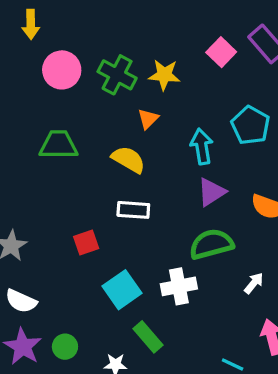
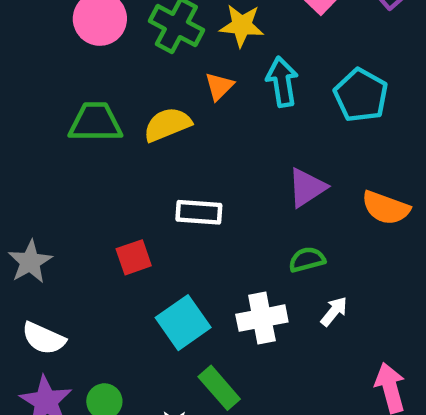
cyan arrow: (202, 146) -> (282, 82), moved
yellow semicircle: (128, 159) -> (167, 125), moved, turned -52
green semicircle: (211, 244) -> (307, 260), size x0.6
white arrow: (254, 283) -> (334, 311), moved

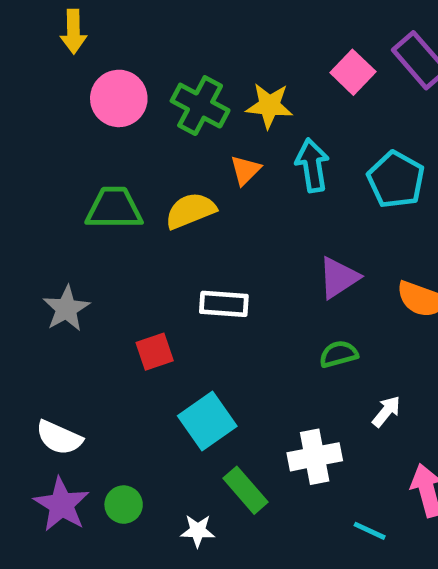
gray star: (30, 262) -> (66, 309), moved
white arrow: (334, 311) -> (386, 411), moved
white cross: (262, 318) -> (315, 457), moved

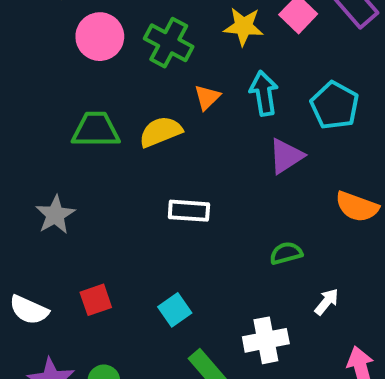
yellow star: (269, 106) -> (244, 26), moved
purple triangle: (339, 278) -> (286, 156), moved
red square: (155, 352) -> (96, 300), moved
cyan square: (207, 421) -> (175, 310), size x0.7
white semicircle: (59, 438) -> (29, 310), moved

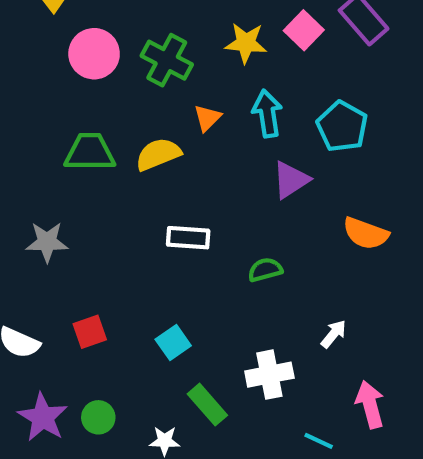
gray star: (55, 215) -> (47, 242), turned 30
green semicircle: (286, 253) -> (265, 270), moved

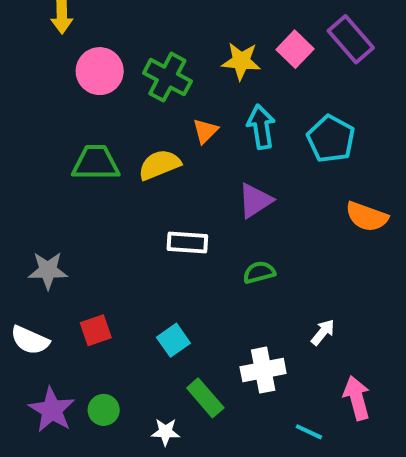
purple triangle: (291, 180) -> (255, 201), moved
orange semicircle: (366, 233) -> (367, 217), moved
gray star: (47, 242) -> (48, 270), moved

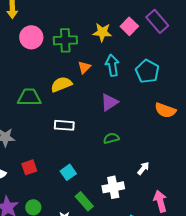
green cross: (167, 77) -> (65, 40), turned -30
green trapezoid: (96, 163) -> (29, 97), moved
white rectangle: (187, 242) -> (64, 125), moved

